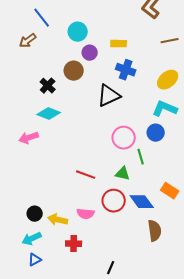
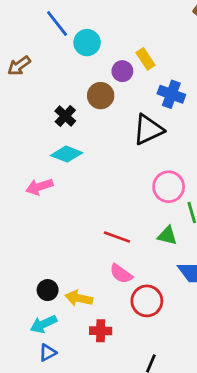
cyan circle: (78, 32) -> (87, 43), moved
brown arrow: (28, 41) -> (19, 66), moved
yellow rectangle: (119, 44) -> (145, 59), moved, turned 56
red circle: (114, 201) -> (147, 301), moved
pink semicircle: (86, 214) -> (121, 274), moved, turned 30

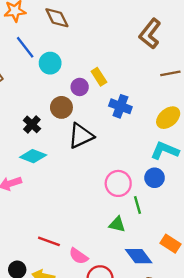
black triangle: (148, 130) -> (81, 136), moved
red line: (117, 237) -> (49, 241), moved

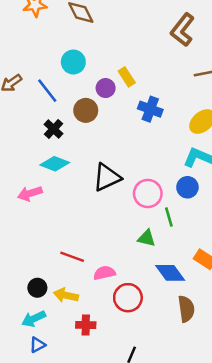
blue line: (25, 47) -> (47, 91), moved
black triangle: (81, 136) -> (107, 177), moved
pink semicircle: (78, 256) -> (104, 273), turned 132

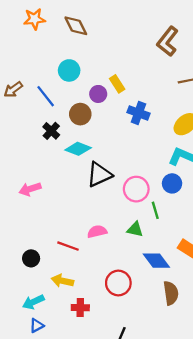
cyan diamond: (55, 164) -> (78, 149), moved
pink semicircle: (104, 273) -> (97, 232), moved
black circle: (37, 288) -> (31, 258), moved

